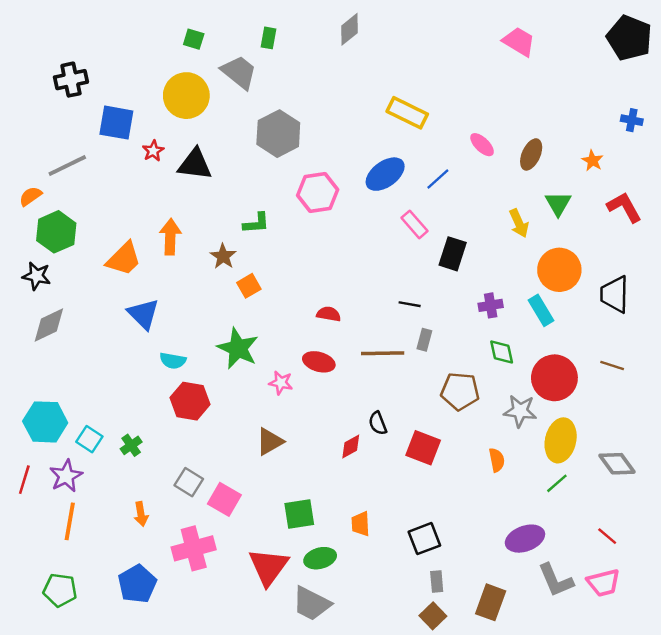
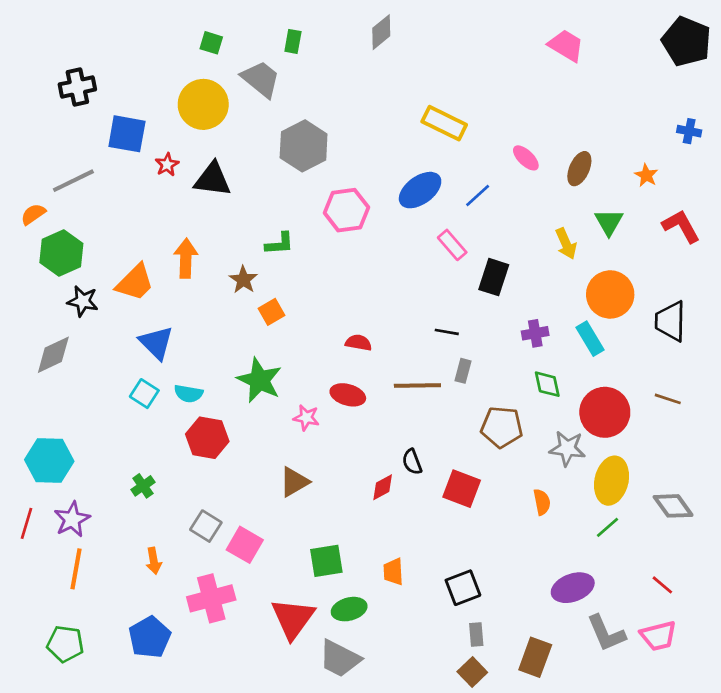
black star: (37, 276) -> (83, 301), moved
cyan square: (89, 439) -> (144, 394), moved

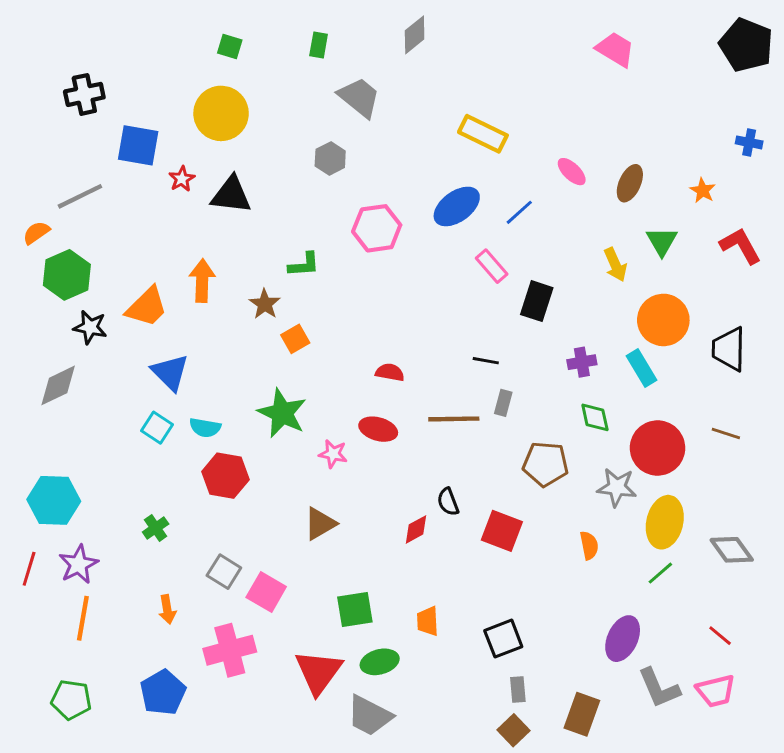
gray trapezoid: (261, 79) -> (359, 97), moved
gray hexagon: (304, 146) -> (330, 158), size x0.6
purple ellipse: (573, 588) -> (623, 639), turned -45

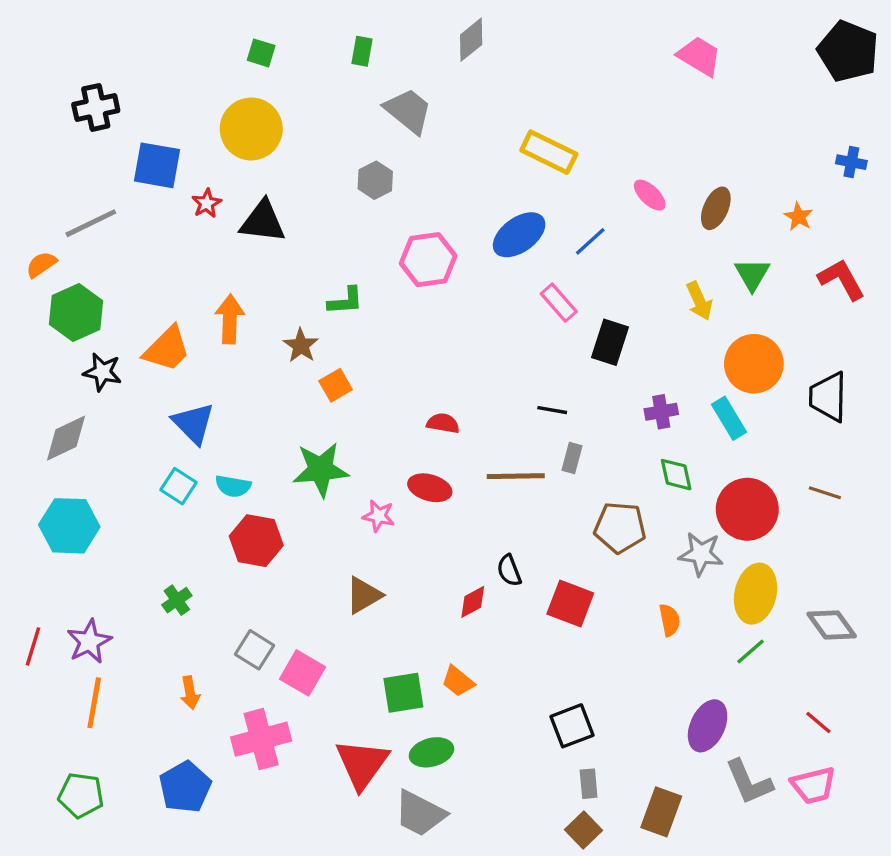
green star: (282, 413) -> (321, 470), turned -30
cyan hexagon: (54, 500) -> (69, 526), moved
orange trapezoid: (428, 621) -> (458, 681), moved, turned -48

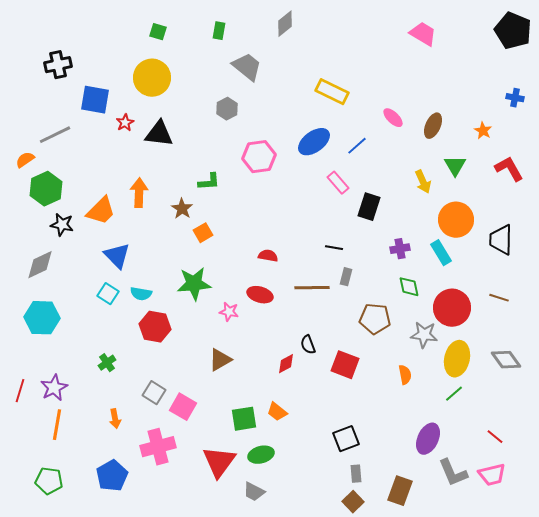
gray diamond: (832, 625) -> (506, 360), moved
gray trapezoid: (420, 813) -> (254, 492), size x0.7

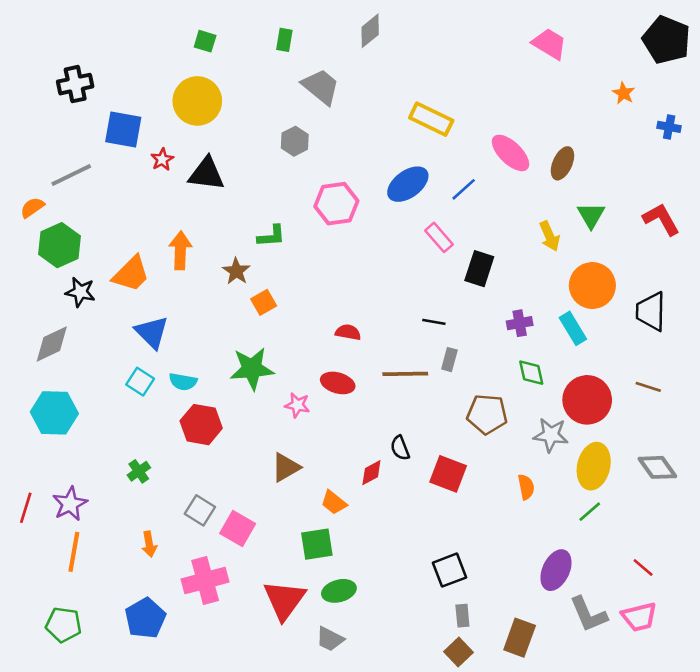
pink ellipse: (393, 118) -> (511, 153), size x1.5
orange star: (483, 131) -> (624, 93), moved
orange trapezoid: (277, 412) -> (334, 503), moved

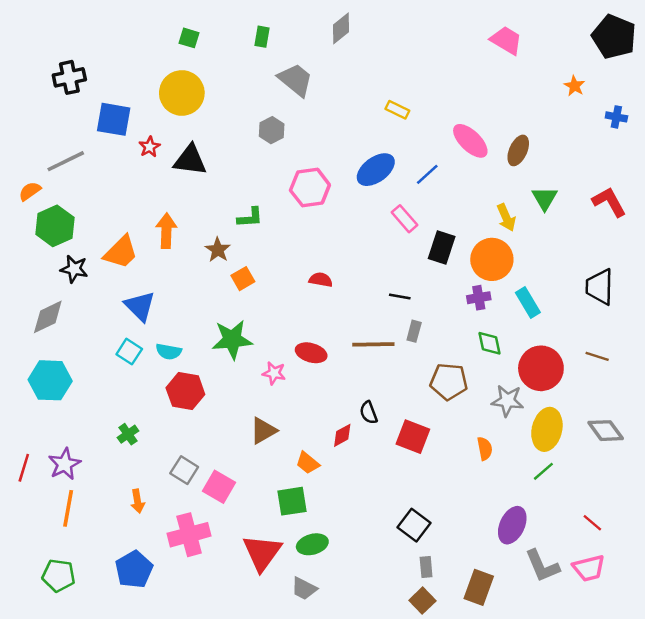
yellow rectangle: (431, 119) -> (397, 110), size x0.6
orange circle: (592, 285) -> (492, 259), moved
red semicircle: (348, 332) -> (321, 280), moved
black square: (449, 570) -> (414, 525), turned -32

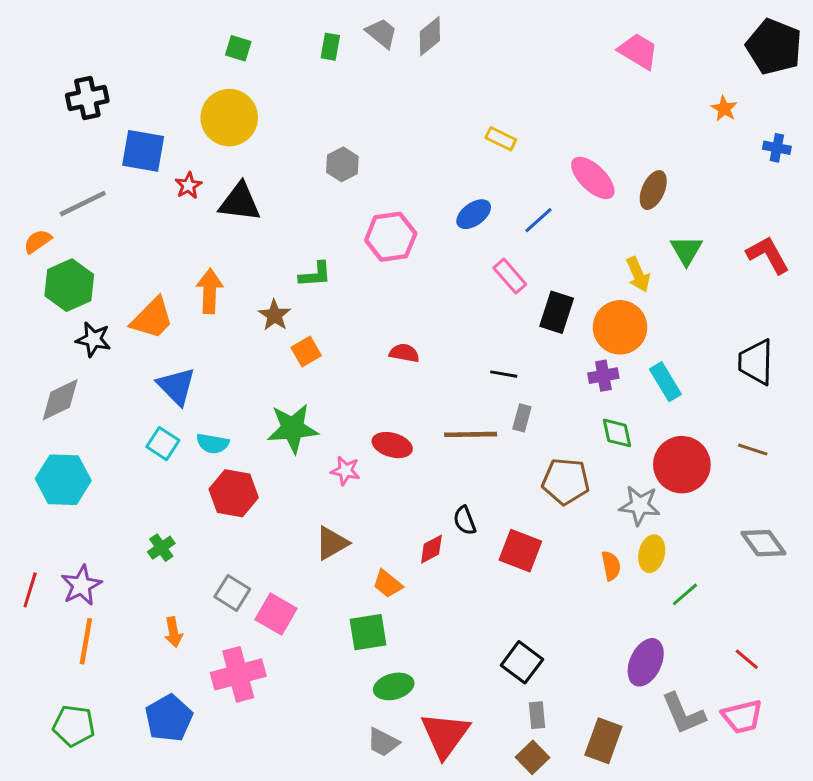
gray trapezoid: (296, 80) -> (382, 33), moved, size x0.7
blue ellipse: (376, 170) -> (474, 214), size x0.7
yellow ellipse: (547, 429) -> (652, 554), moved, size x0.7
red triangle: (262, 553) -> (445, 735), moved

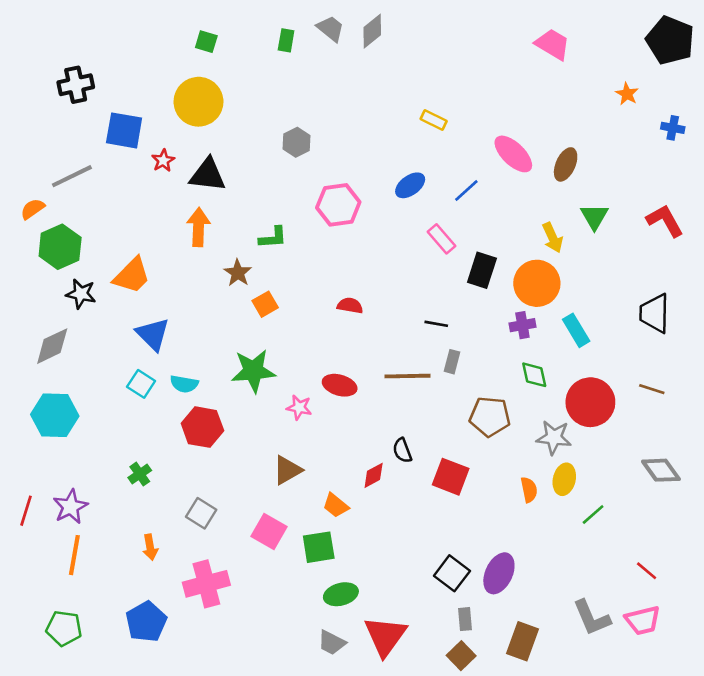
orange arrow: (210, 291) -> (198, 227), moved
pink square: (276, 614) -> (269, 532), moved
purple ellipse: (646, 662) -> (499, 573), moved

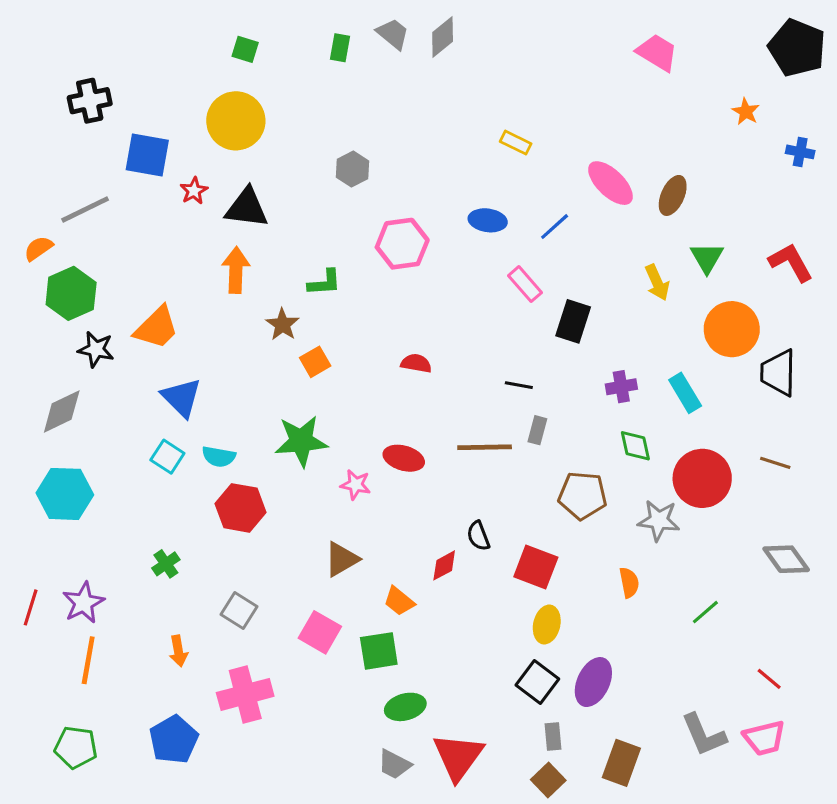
blue ellipse: (410, 185) -> (488, 220), turned 44
orange circle: (537, 283) -> (732, 329), moved
yellow ellipse: (564, 479) -> (547, 625), moved

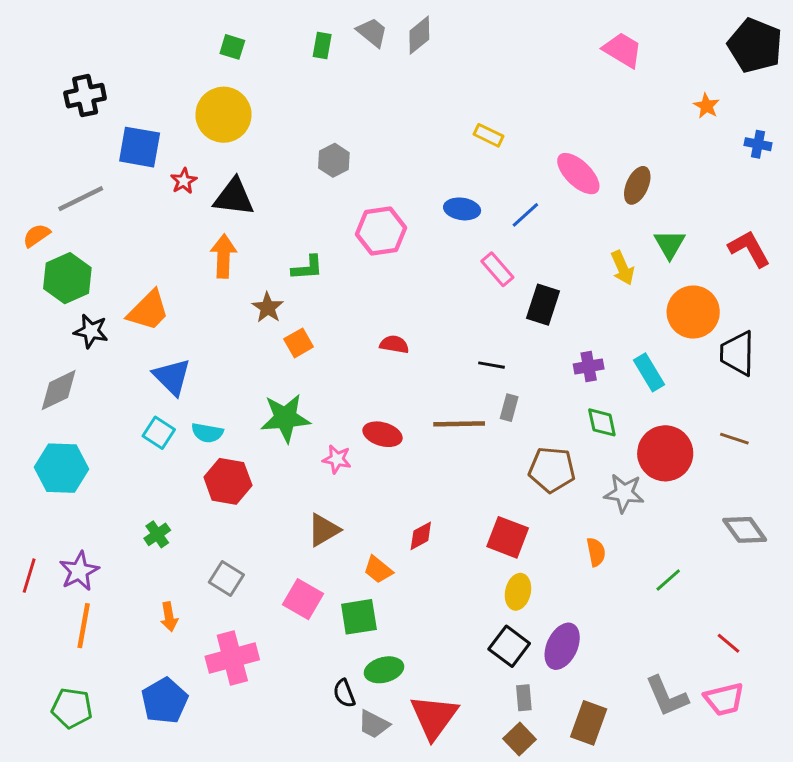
black semicircle: (478, 536) -> (344, 693), moved

